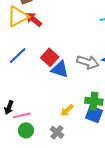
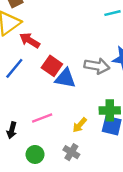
red arrow: (34, 19) -> (30, 40), moved
pink line: (22, 115) -> (42, 118), moved

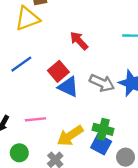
red arrow: (30, 40) -> (79, 41), moved
yellow arrow: (80, 125) -> (70, 136), size x1.6

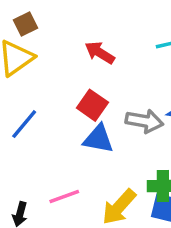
red arrow: (79, 41) -> (100, 53), moved
red square: (58, 71) -> (92, 105), moved

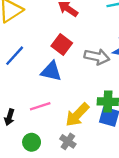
blue triangle: (98, 139) -> (51, 71), moved

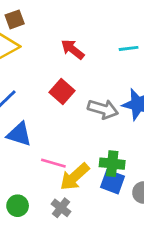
blue triangle: (51, 71) -> (19, 134), moved
pink line: (40, 106) -> (53, 163), moved, turned 30

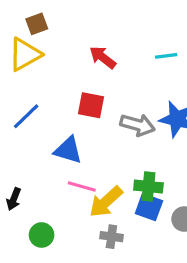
red square: (62, 92) -> (91, 105), turned -30
blue triangle: (19, 134) -> (68, 150), moved
gray cross: (61, 208) -> (111, 237), moved, turned -30

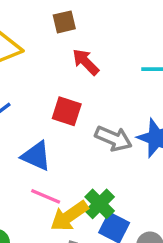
brown square: (37, 24) -> (64, 22), moved
green cross: (148, 187) -> (100, 204), moved, turned 32

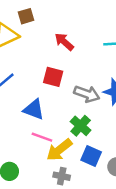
brown square: (64, 22) -> (26, 16), moved
green cross: (100, 204) -> (81, 126), moved

